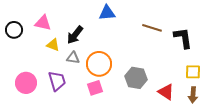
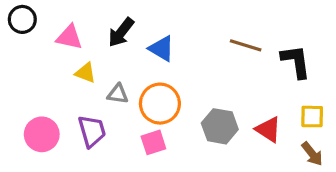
blue triangle: (107, 13) -> (162, 49), moved, turned 36
black circle: (14, 30) -> (22, 19), moved
black arrow: (75, 35) -> (121, 32), moved
red triangle: (166, 92) -> (268, 129), moved
brown arrow: (193, 95) -> (312, 154), turned -42

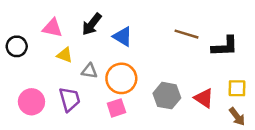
black circle: (22, 19) -> (17, 46), moved
black L-shape: (296, 62) -> (225, 46), turned 96

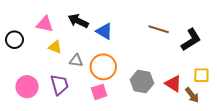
black arrow: (92, 24) -> (78, 21), turned 78
black L-shape: (225, 46) -> (191, 40), turned -30
brown arrow: (237, 117) -> (192, 95), moved

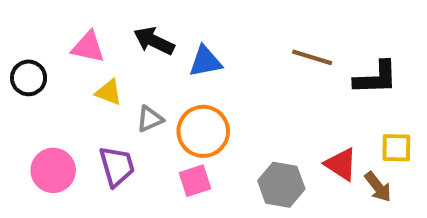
blue triangle: (104, 31) -> (205, 61), turned -42
black L-shape: (191, 40) -> (376, 78), turned 30
gray triangle: (76, 61) -> (150, 119), turned -32
gray hexagon: (142, 81) -> (281, 185), moved

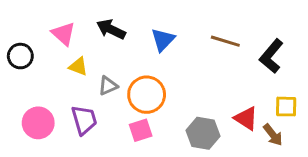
pink triangle: (88, 47) -> (63, 34), turned 30
blue triangle: (205, 61) -> (163, 40), moved, turned -35
black L-shape: (376, 78) -> (271, 56), turned 132

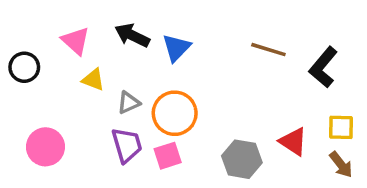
blue triangle: (163, 40) -> (176, 48), moved
purple trapezoid: (84, 120) -> (127, 145), moved
brown arrow: (273, 135) -> (341, 165), moved

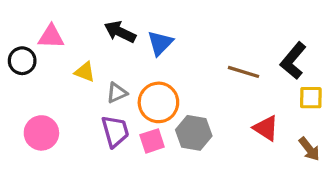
pink triangle: (76, 41) -> (51, 37), moved, turned -40
brown line: (268, 50) -> (243, 72), moved
yellow square: (341, 127) -> (311, 98), moved
gray hexagon: (242, 159) -> (194, 133), moved

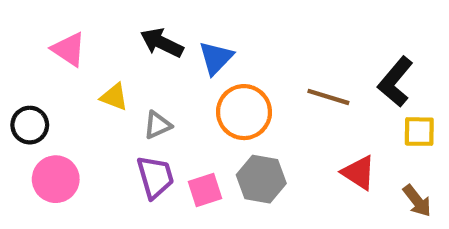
pink triangle: (51, 37) -> (69, 49), turned 32
black circle: (22, 61) -> (30, 125), moved
orange circle: (158, 102) -> (244, 112), moved

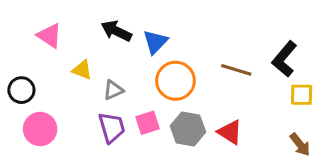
red triangle: (359, 173) -> (230, 132), moved
pink square: (205, 190) -> (147, 123), moved

